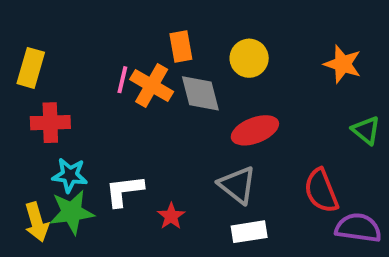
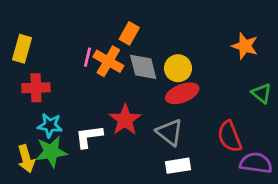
orange rectangle: (181, 47) -> (129, 33), turned 40
yellow circle: (249, 58) -> (178, 68), moved
red star: (171, 216) -> (125, 120), moved, size x1.6

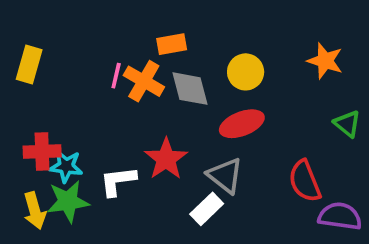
orange rectangle: (129, 33) -> (172, 44), turned 50
yellow circle: (178, 68) -> (246, 72), moved
red cross: (36, 88) -> (42, 151), moved
white rectangle: (178, 166) -> (207, 209), moved, turned -35

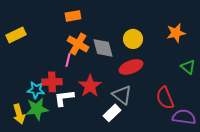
orange rectangle: (172, 44) -> (73, 16), moved
orange star: (325, 61) -> (176, 33), turned -30
yellow rectangle: (29, 65) -> (16, 35), turned 48
pink line: (116, 76) -> (68, 60), moved
red cross: (42, 151) -> (52, 82), moved

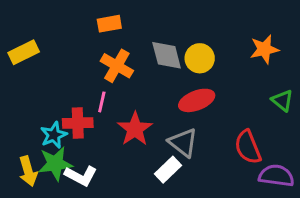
gray diamond: (103, 48) -> (167, 55), moved
pink line: (68, 60) -> (102, 102), moved
cyan star: (36, 90) -> (54, 135), turned -30
white L-shape: (64, 98) -> (81, 176), moved, turned -145

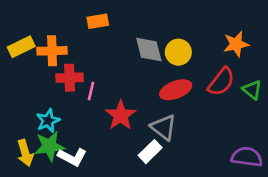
orange cross: (117, 66) -> (52, 51), moved, turned -32
red cross: (78, 123) -> (70, 78), moved
red semicircle: (248, 147) -> (221, 82), moved, turned -120

